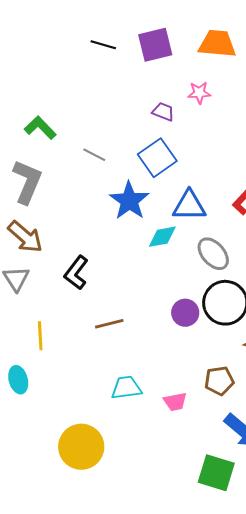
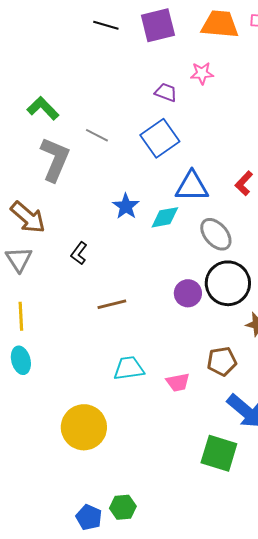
gray L-shape: (27, 182) -> (55, 159), moved
blue star: (129, 201) -> (126, 206), moved, size x0.7
black L-shape: (76, 273) -> (79, 253), size x0.7
yellow line: (40, 336) -> (21, 316), moved

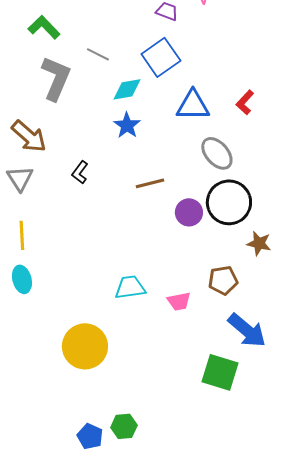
cyan diamond: (165, 217) -> (127, 89), moved
brown line: (112, 304) -> (150, 183), moved

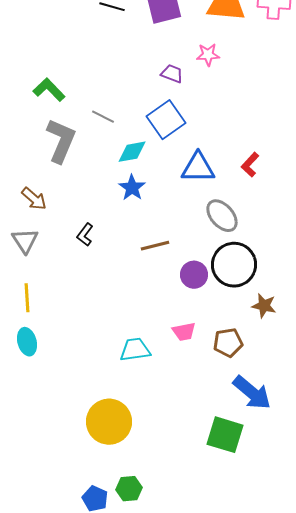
brown arrow: (29, 136) -> (34, 199), size x0.7
pink trapezoid: (179, 301) -> (184, 332), moved
yellow circle: (85, 346) -> (109, 422), moved

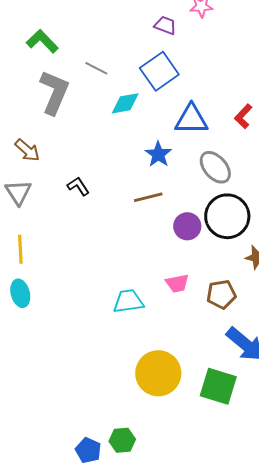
blue star: (132, 188) -> (158, 154), moved
black L-shape: (85, 235) -> (78, 186), turned 110
yellow circle: (109, 422) -> (158, 373), moved

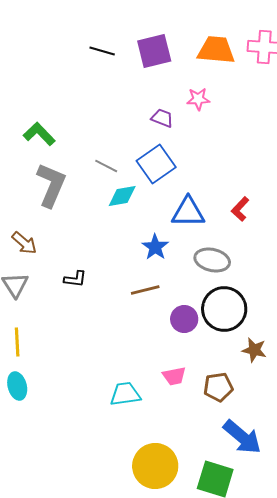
gray line: (96, 68) -> (106, 166), moved
gray ellipse: (215, 167) -> (212, 260), turned -36
black L-shape: (78, 186) -> (75, 279), turned 130

